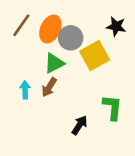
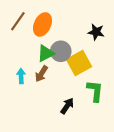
black star: (116, 26) -> (96, 32), moved
gray circle: (71, 38) -> (61, 51), moved
yellow square: (95, 56) -> (79, 63), moved

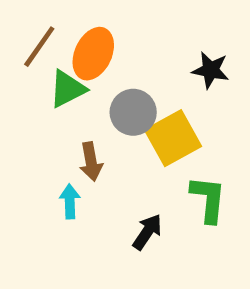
green triangle: (46, 53) -> (67, 89), moved
brown arrow: (41, 74) -> (91, 162), turned -42
cyan arrow: (21, 76) -> (70, 201), moved

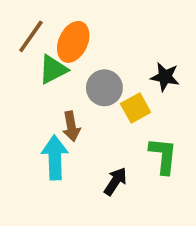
black star: (211, 70) -> (165, 77), moved
yellow square: (173, 138) -> (136, 108), size x0.7
cyan arrow: (70, 201) -> (55, 158), size x1.6

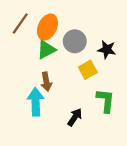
green triangle: (53, 69) -> (46, 50), moved
gray circle: (104, 88) -> (75, 41), moved

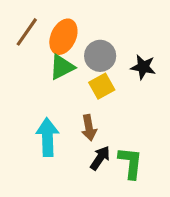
yellow square: (88, 70) -> (102, 86), moved
brown arrow: (46, 82) -> (89, 128), moved
green L-shape: (106, 101) -> (130, 163), moved

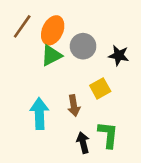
yellow square: (102, 86) -> (100, 88), moved
black arrow: (100, 158) -> (83, 143), moved, turned -48

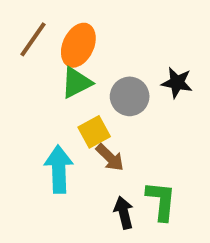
gray circle: (83, 46) -> (130, 96), moved
yellow square: (100, 88) -> (94, 132), moved
brown arrow: (74, 106) -> (110, 157), turned -36

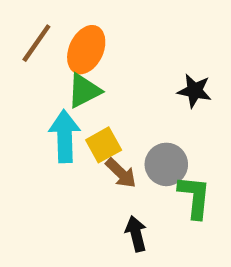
gray circle: (130, 96) -> (166, 164), moved
cyan arrow: (59, 169) -> (65, 136), moved
green L-shape: (161, 201) -> (194, 197), moved

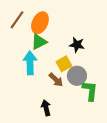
black star: (194, 91) -> (77, 45), moved
yellow square: (104, 145) -> (64, 64), moved
black arrow: (136, 234) -> (46, 108), moved

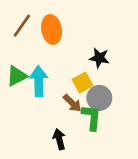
orange ellipse: (40, 23) -> (52, 30), turned -35
green triangle: (39, 42) -> (17, 76), moved
green L-shape: (90, 91) -> (92, 117), moved

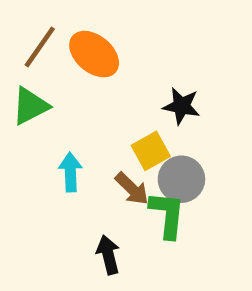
orange ellipse: (52, 30) -> (94, 54), turned -40
green triangle: (17, 76) -> (30, 106), moved
cyan arrow: (39, 81) -> (70, 172), moved, size x0.7

